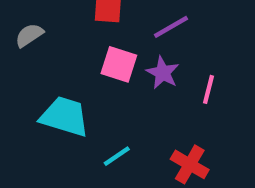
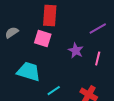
purple line: (171, 27) -> (98, 29), moved
pink square: (119, 64) -> (43, 39), moved

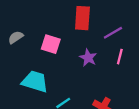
red rectangle: (50, 16) -> (82, 18), moved
pink line: (98, 59) -> (120, 57), moved

